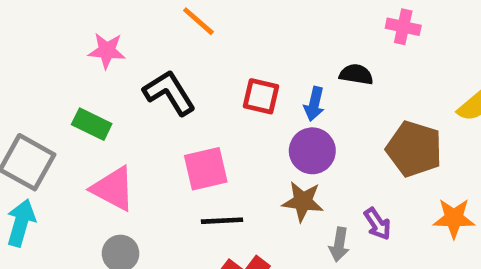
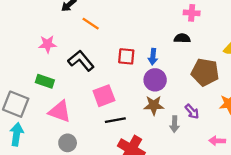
black semicircle: (356, 74) -> (182, 38), moved

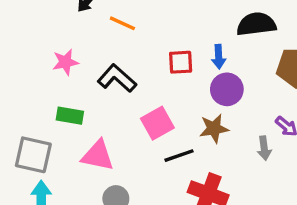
black semicircle: (182, 38) -> (256, 24), size x1.6
brown star: (154, 105) -> (214, 128), moved

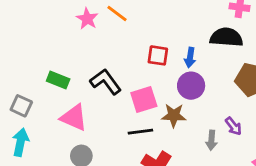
pink star: (65, 62) -> (87, 19), moved, turned 30
black L-shape: (117, 78) -> (106, 82), moved
pink square: (157, 123) -> (144, 99), moved
gray square: (33, 155) -> (21, 106), size x0.7

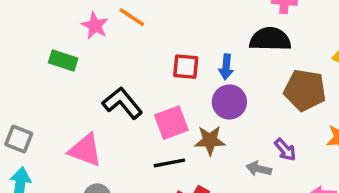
green rectangle: (58, 80) -> (63, 60), moved
gray arrow: (211, 140) -> (259, 169), turned 102

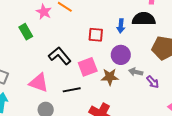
green rectangle: (63, 60) -> (26, 32), turned 42
blue arrow: (226, 67) -> (121, 26), moved
black line: (169, 163) -> (72, 90), moved
gray arrow: (259, 169) -> (136, 72), moved

